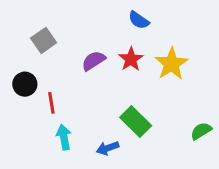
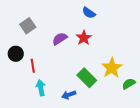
yellow star: (171, 64) -> (112, 68), moved

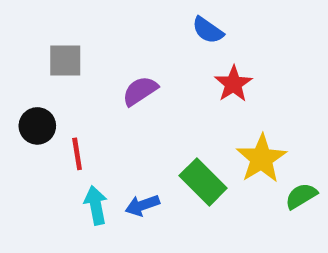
gray square: (28, 26) -> (65, 61), turned 35
red star: (84, 38) -> (233, 84), moved
blue arrow: (69, 95) -> (142, 205), moved

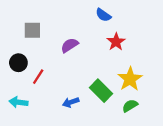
red line: (77, 154) -> (38, 77), turned 42
green semicircle: (301, 196) -> (130, 106), moved
cyan arrow: (96, 205) -> (18, 102), moved, turned -72

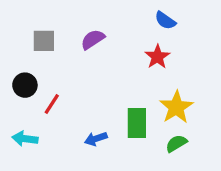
blue semicircle: (103, 15) -> (165, 20), moved
purple semicircle: (70, 45) -> (93, 39), moved
green rectangle: (101, 91) -> (137, 123), turned 45

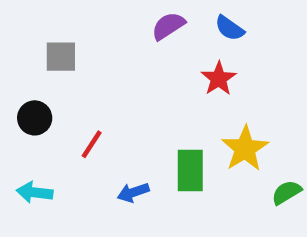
purple semicircle: (93, 39) -> (168, 26), moved
red line: (52, 104) -> (92, 144), moved
green semicircle: (176, 143) -> (287, 192), moved

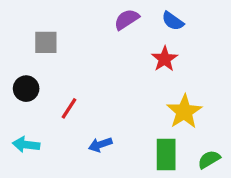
green rectangle: (190, 171) -> (166, 154), moved
green semicircle: (287, 192) -> (209, 159), moved

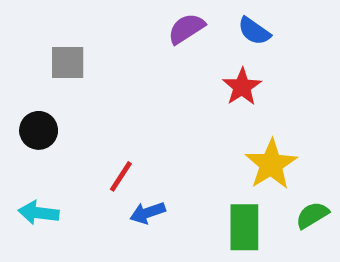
red line: (69, 108) -> (121, 176), moved
green semicircle: (209, 159) -> (312, 215), moved

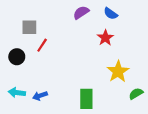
red line: (121, 176) -> (42, 45), moved
blue arrow: (148, 213) -> (40, 96), moved
green rectangle: (244, 227) -> (86, 99), moved

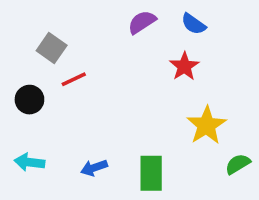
gray square: (29, 27) -> (52, 48), turned 35
red line: (42, 45) -> (74, 79), turned 32
blue arrow: (40, 96) -> (94, 168), moved

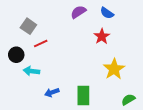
cyan arrow: (29, 162) -> (32, 71), moved
green semicircle: (238, 164) -> (128, 100), moved

